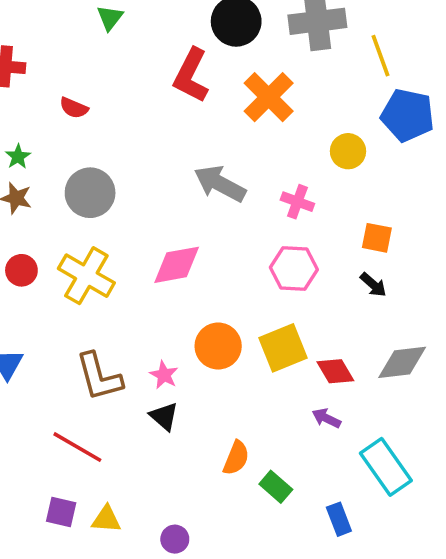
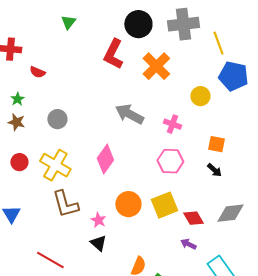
red semicircle: (74, 108) -> (37, 72), moved
gray circle: (90, 193) -> (57, 119), size x0.7
pink diamond: (177, 265) -> (105, 159), turned -44
brown L-shape: (99, 377) -> (65, 204), moved

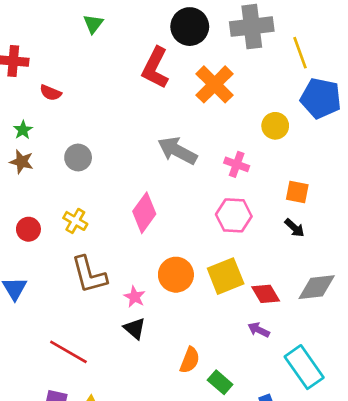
red circle: (19, 162) -> (28, 229), moved
yellow cross: (55, 165) -> (75, 221), size x0.6

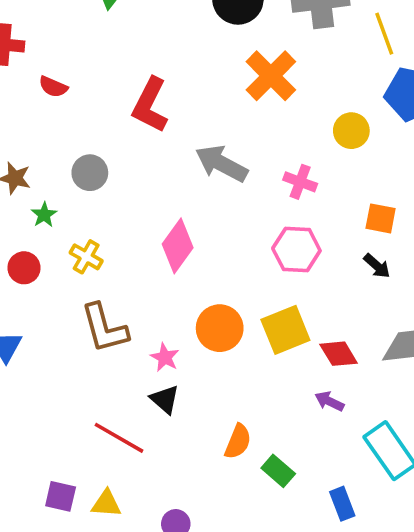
red L-shape: (155, 68) -> (150, 105), moved
green star: (23, 130) -> (44, 215), moved
red line: (68, 352) -> (119, 438), moved

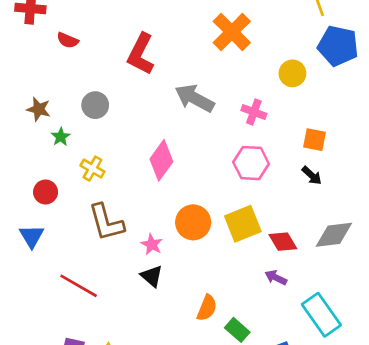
red circle: (24, 268) -> (46, 192), moved
red line: (119, 438) -> (79, 286), moved

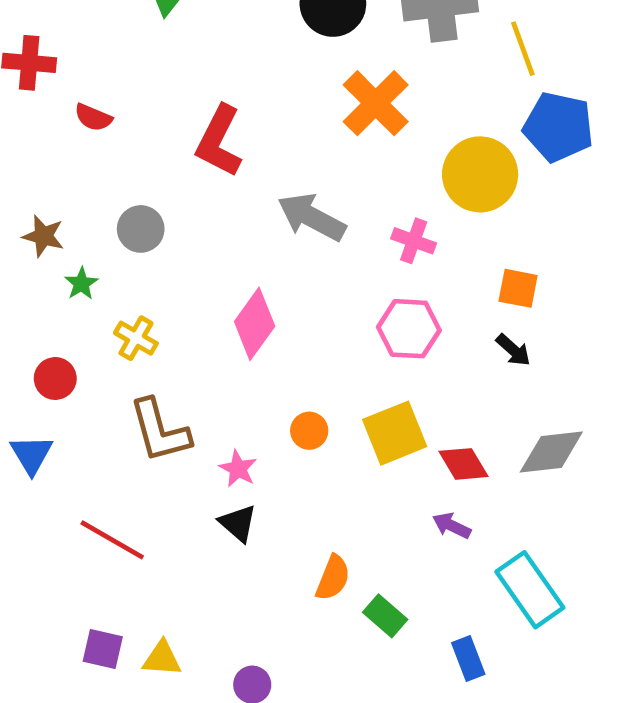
yellow circle: (292, 73) -> (480, 174), size x1.6
orange circle: (193, 222) -> (309, 431), size x0.6

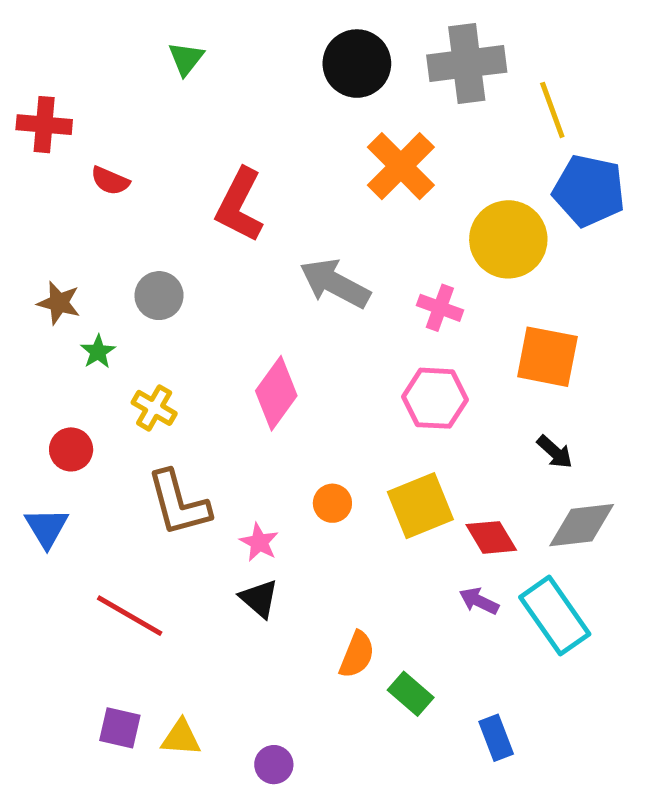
orange square: (518, 288) -> (547, 357), size x1.5
black arrow: (513, 350) -> (555, 452), moved
cyan rectangle: (530, 590) -> (555, 616), moved

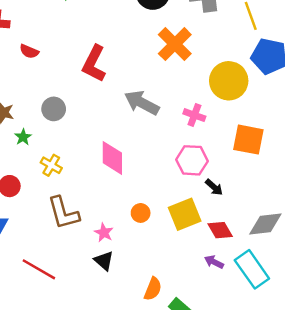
pink diamond: (276, 393) -> (112, 158), turned -36
black arrow: (555, 452) -> (214, 187), moved

